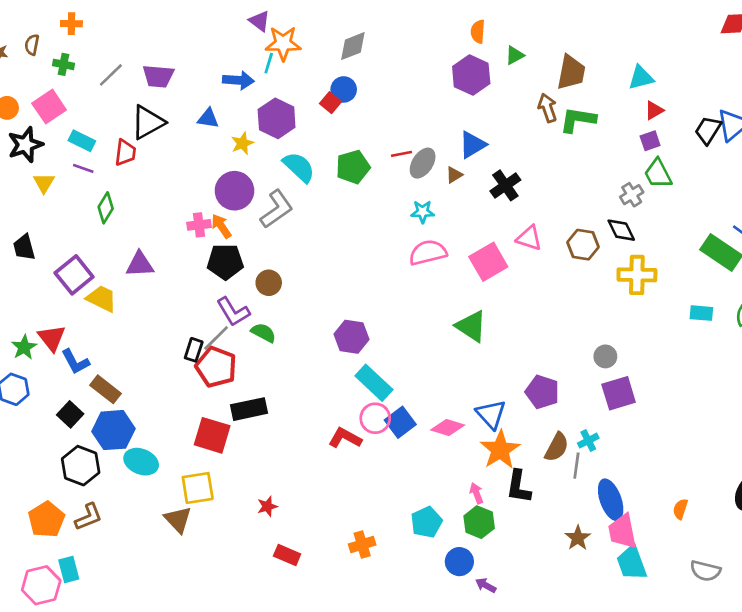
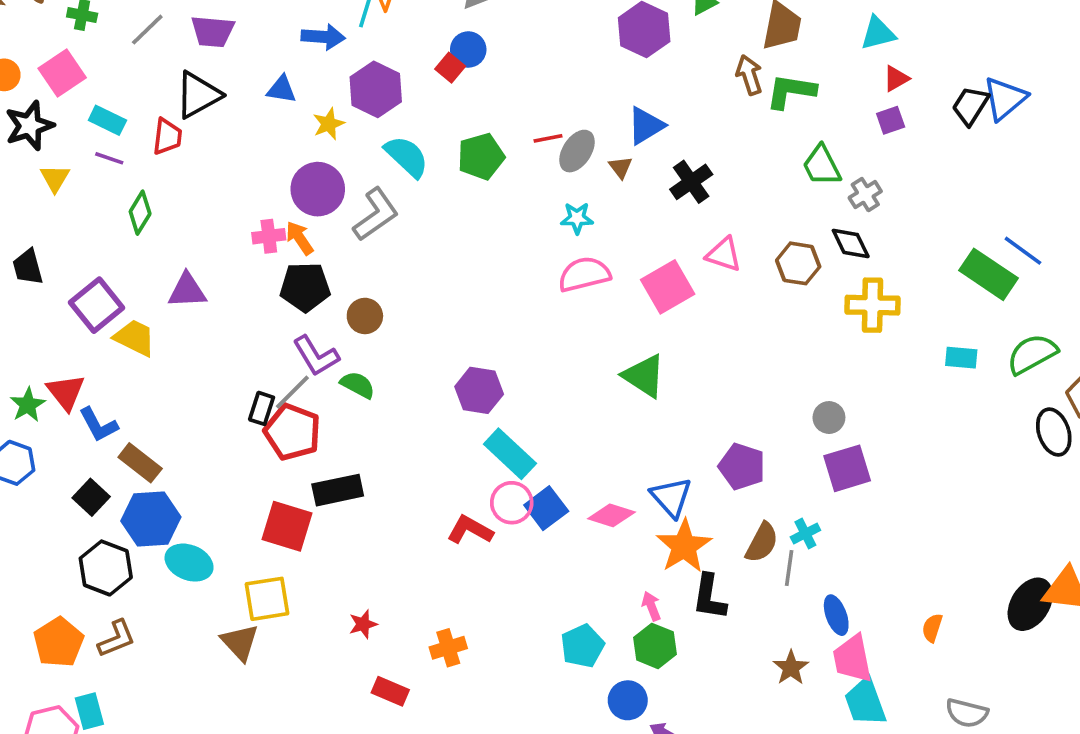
green trapezoid: (658, 174) -> (822, 166), moved
brown triangle: (454, 175) -> (620, 167), turned -36
blue ellipse: (611, 500) -> (836, 615), size x0.7
orange cross: (362, 544) -> (448, 648), moved

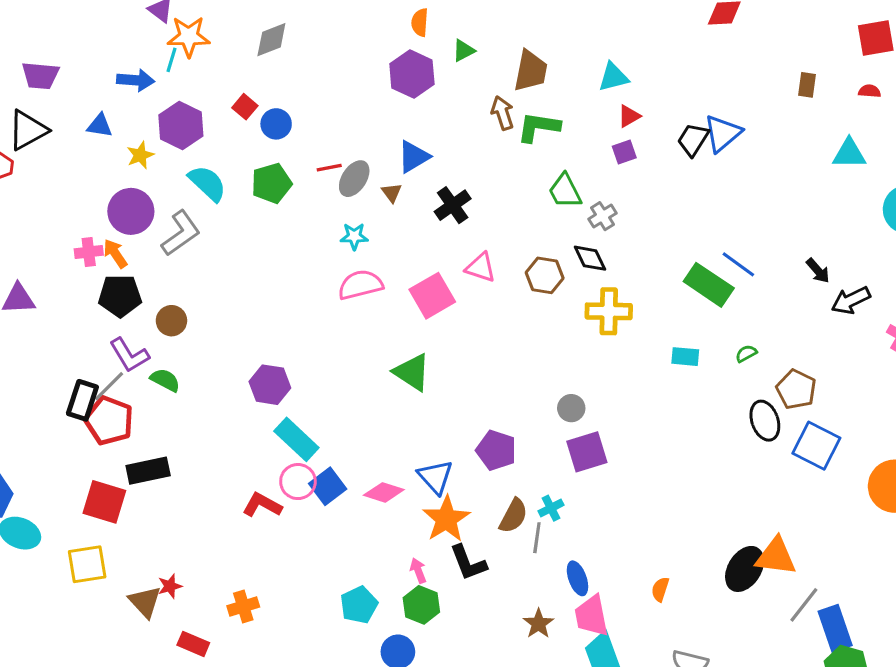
blue circle: (468, 50) -> (276, 124), moved
green semicircle: (1032, 354) -> (746, 353), size x0.5
black rectangle: (262, 408) -> (82, 400), size x1.4
black L-shape: (709, 597) -> (468, 563), turned -30
brown triangle: (240, 642) -> (145, 602), moved

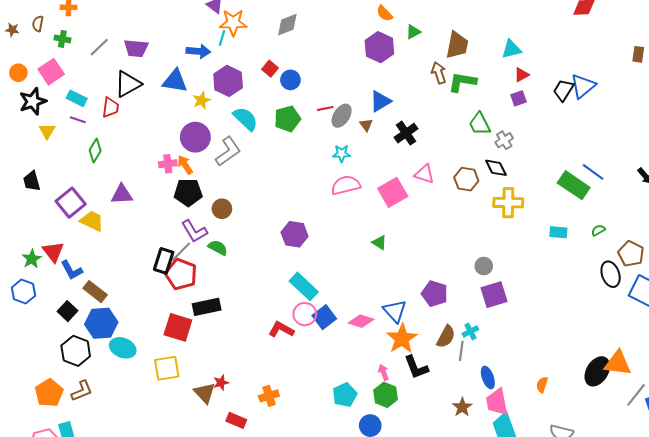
orange semicircle: (420, 22) -> (385, 13), turned -48
blue triangle: (100, 125) -> (175, 81), size x1.5
green triangle: (412, 372) -> (379, 242), size x0.6
purple hexagon: (270, 385) -> (295, 234), moved

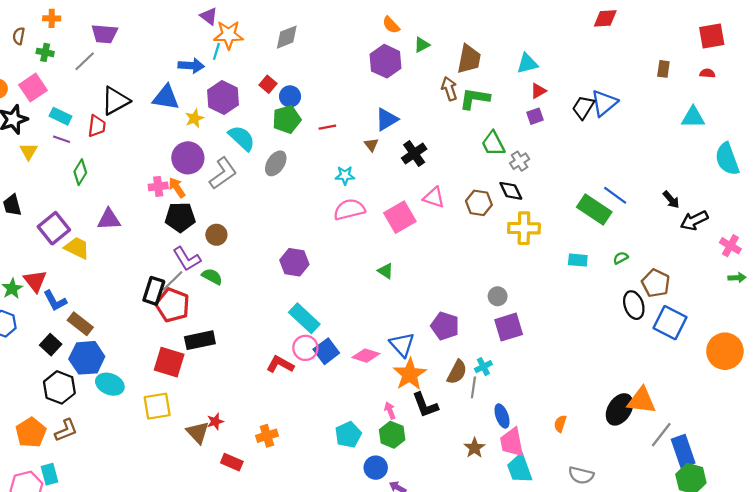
purple trapezoid: (136, 48) -> (104, 34), moved
gray ellipse: (342, 116) -> (276, 163), moved
green pentagon: (287, 119) -> (287, 119), moved

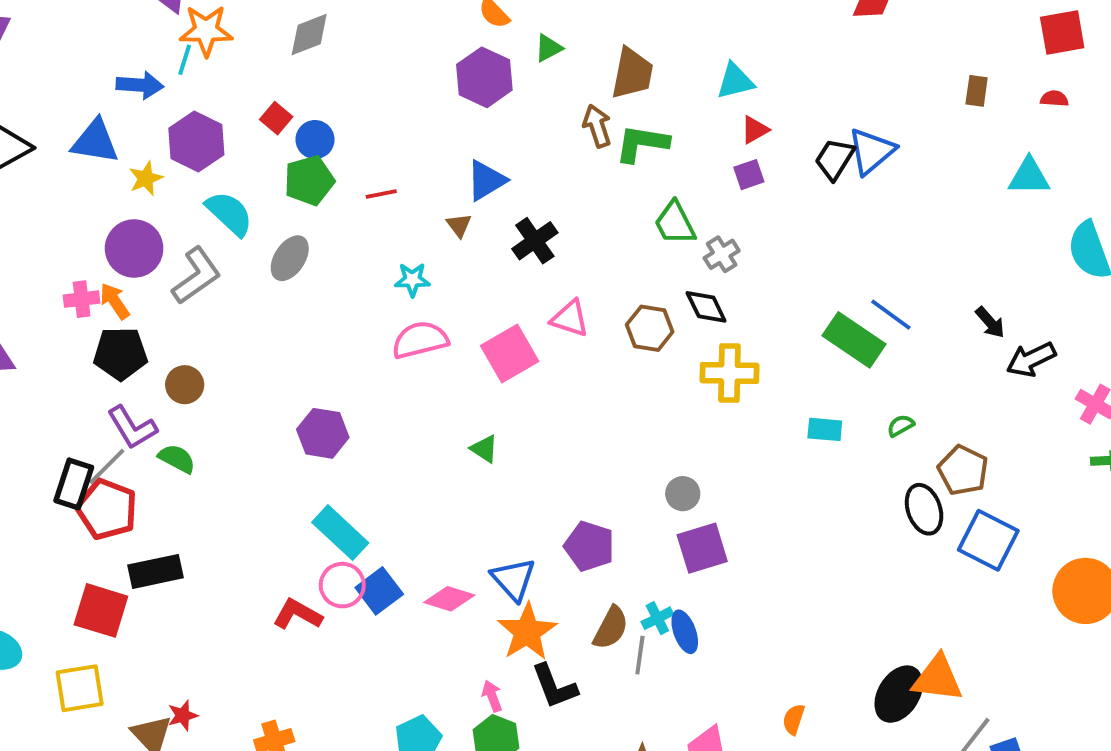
blue ellipse: (502, 416) -> (685, 632), moved

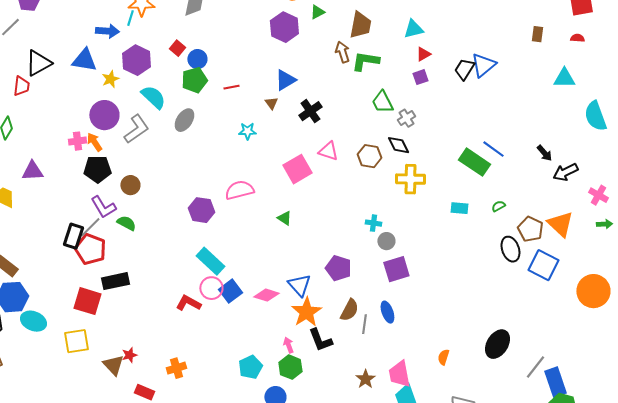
pink semicircle: (420, 340) -> (239, 190), moved
cyan cross: (657, 618) -> (373, 223), moved, turned 35
orange triangle: (938, 678) -> (560, 224), moved, turned 36

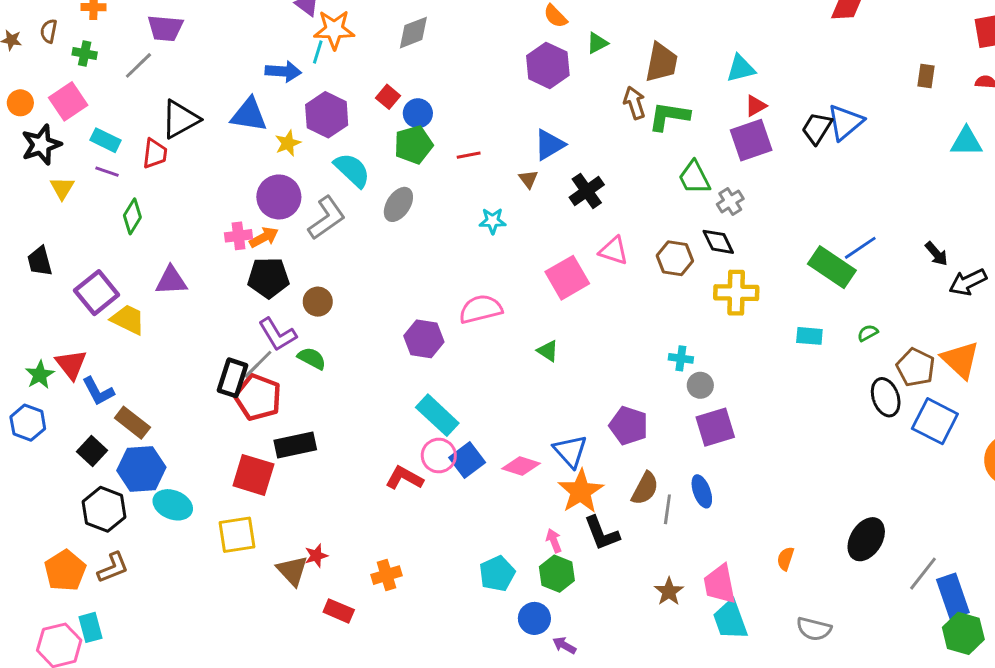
purple square: (420, 77) -> (751, 140), size x1.8
orange arrow: (94, 142) -> (264, 237), turned 96
blue line: (493, 149) -> (860, 248), turned -70

